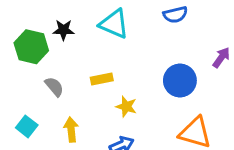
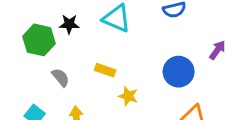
yellow rectangle: (102, 79) -> (105, 70), turned 30

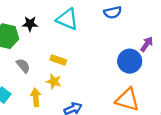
blue circle: (179, 72) -> (130, 61), moved
yellow star: (128, 96) -> (54, 81), moved

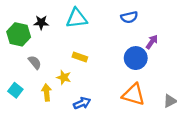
blue semicircle: (113, 12) -> (129, 17), moved
cyan triangle: (67, 19) -> (77, 18), turned -30
yellow rectangle: (58, 60) -> (80, 57), moved

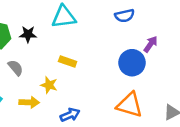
black star: (41, 23) -> (28, 34), moved
yellow arrow: (47, 92) -> (29, 102), turned 98

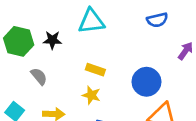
blue circle: (132, 63) -> (146, 82), moved
yellow star: (49, 85) -> (91, 95), moved

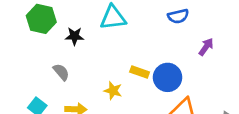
green hexagon: (19, 41) -> (41, 19), moved
yellow rectangle: (95, 70) -> (140, 72), moved

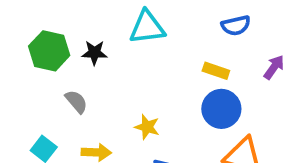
green hexagon: (41, 19) -> (49, 51), moved
yellow rectangle: (140, 72) -> (216, 71), moved

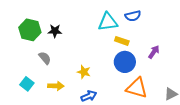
cyan triangle: (147, 27) -> (108, 22), moved
purple arrow: (274, 67) -> (154, 52), moved

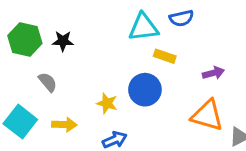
purple arrow: (154, 52) -> (213, 73), turned 40
blue circle: (125, 62) -> (145, 90), moved
cyan square: (27, 84) -> (20, 122), size x1.5
orange triangle: (137, 88) -> (207, 116), moved

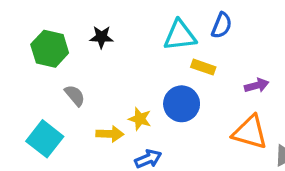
blue semicircle: (181, 18) -> (222, 25), turned -55
black star: (63, 41) -> (101, 37), moved
yellow arrow: (64, 125) -> (110, 134), moved

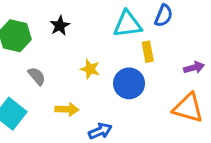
black star: (101, 37) -> (60, 26), turned -30
yellow rectangle: (203, 67) -> (148, 52), turned 60
yellow star: (140, 119) -> (90, 69), moved

